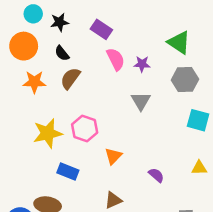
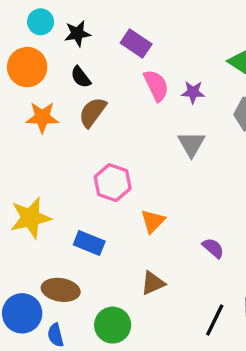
yellow star: (48, 133) -> (30, 218), moved

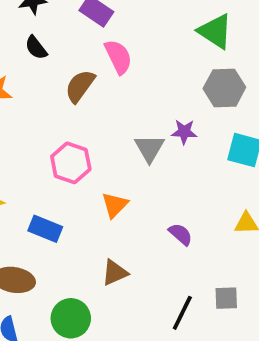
purple star: (193, 92) -> (184, 132), moved
brown semicircle: (92, 112) -> (80, 86), moved
gray triangle: (191, 144) -> (149, 148), moved

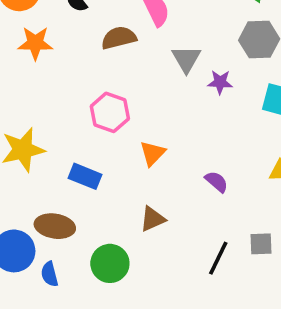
brown semicircle: (80, 86) -> (119, 38), turned 40
gray triangle: (149, 148) -> (186, 59), moved

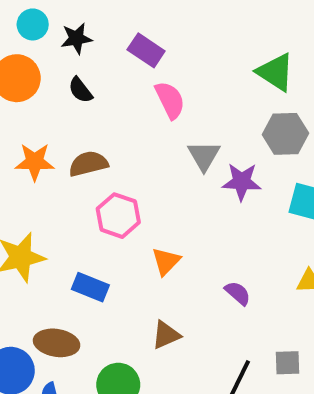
brown semicircle: (119, 38) -> (88, 164), moved
orange star: (35, 43) -> (35, 162), moved
purple star: (220, 82) -> (242, 182), size x1.4

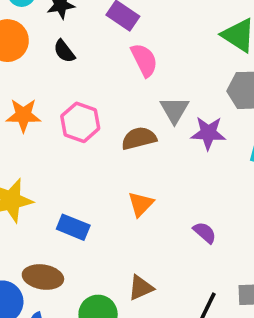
brown semicircle: (88, 164) -> (139, 138), moved
pink hexagon: (118, 216) -> (80, 122), moved
brown triangle: (166, 335) -> (141, 288), moved

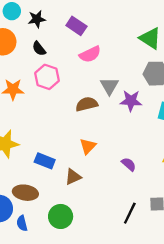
pink semicircle: (144, 60) -> (90, 54), turned 90
pink hexagon: (80, 122) -> (47, 77), moved
brown triangle: (141, 288) -> (73, 177), moved

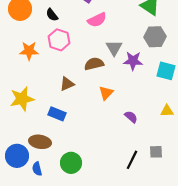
orange triangle: (88, 146) -> (106, 93), moved
brown triangle: (73, 177) -> (67, 84), moved

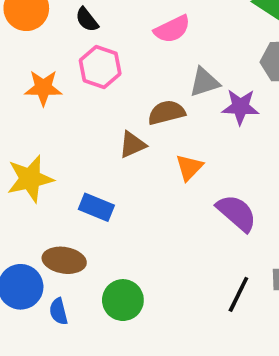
gray triangle: (114, 48) -> (204, 82), turned 42
brown triangle: (67, 84) -> (132, 145), moved
purple semicircle: (131, 117) -> (237, 213), size x1.6

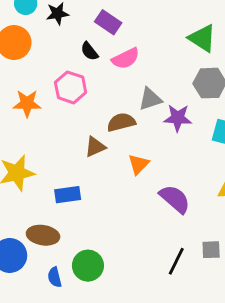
black semicircle: (87, 20) -> (89, 51), moved
blue rectangle: (96, 207) -> (68, 195), turned -30
blue semicircle: (58, 311) -> (55, 277), moved

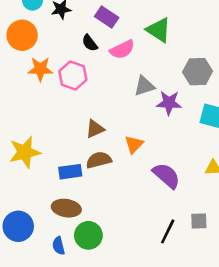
green triangle: (202, 38) -> (159, 30), moved
orange star: (27, 103) -> (40, 69), moved
brown semicircle: (121, 122) -> (99, 160), moved
brown ellipse: (43, 235) -> (66, 208), moved

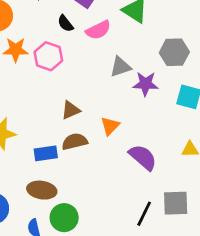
gray square: (199, 221) -> (176, 203), size x1.5

